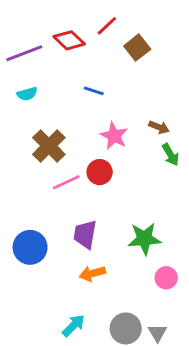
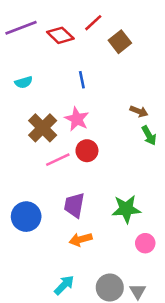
purple line: (24, 53) -> (21, 28), moved
blue line: (94, 91) -> (82, 80), turned 60
pink star: (114, 136) -> (77, 119), moved

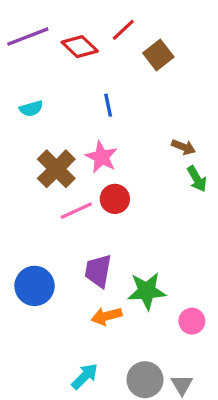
green star: (126, 209) -> (147, 291), moved

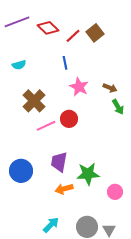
red line: (123, 30) -> (73, 36), moved
pink star: (101, 157) -> (79, 87), moved

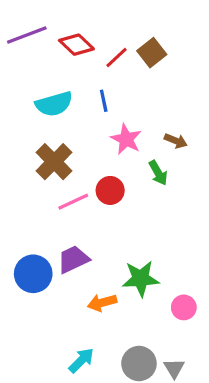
cyan semicircle: (19, 65) -> (54, 104), moved, size x1.6
green arrow: (118, 107) -> (158, 173), moved
purple trapezoid: (59, 162) -> (73, 259), moved, turned 55

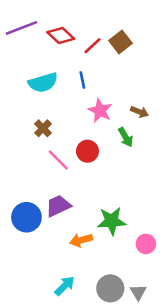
brown cross: (54, 162) -> (43, 128), size x0.6
pink line: (73, 202) -> (58, 160), turned 70

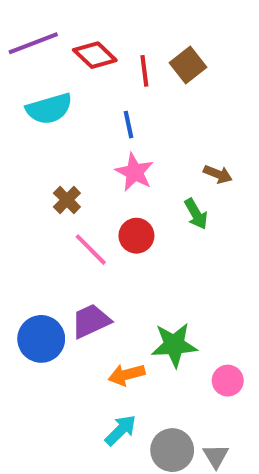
red line: (93, 46) -> (144, 71), turned -54
cyan semicircle: (43, 83) -> (49, 109), moved
pink star: (100, 111) -> (134, 172), moved
cyan arrow: (65, 286) -> (121, 430), moved

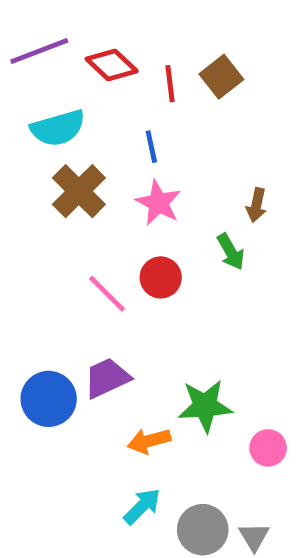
brown arrow: (218, 174) -> (256, 205), turned 80
brown cross: (67, 200) -> (79, 191), moved, size x1.6

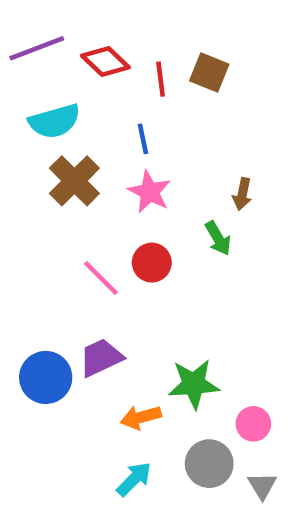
brown square: (221, 77) -> (209, 73), turned -30
gray circle: (203, 530) -> (209, 464), moved
gray triangle: (254, 537) -> (262, 486), moved

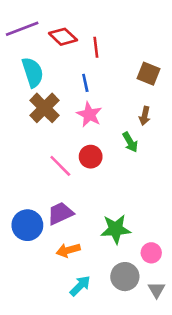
brown square: (209, 73) -> (149, 74), moved
cyan semicircle: (55, 121) -> (33, 72), turned -92
orange arrow: (141, 417) -> (68, 250), moved

